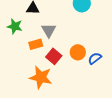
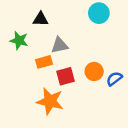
gray triangle: (49, 30) -> (60, 45), turned 49
red square: (54, 56) -> (66, 76), turned 35

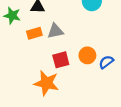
green star: (19, 41) -> (12, 16), moved
orange rectangle: (44, 62) -> (34, 33), moved

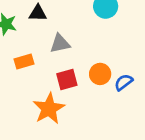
orange rectangle: (34, 33) -> (24, 62), moved
orange star: (46, 83) -> (49, 109), turned 30

